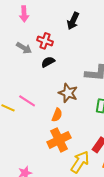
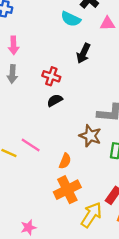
pink arrow: (24, 14) -> (14, 45), moved
gray arrow: (24, 48) -> (12, 74), moved, turned 63
brown star: (68, 93) -> (90, 136), moved

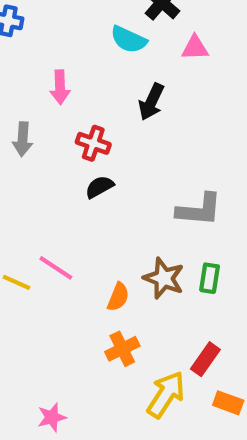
pink arrow: (14, 45) -> (60, 87), moved
brown star: (90, 136) -> (164, 278), moved
orange cross: (67, 190) -> (122, 349), size x0.7

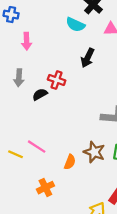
pink arrow: (60, 87) -> (27, 41), moved
black semicircle: (99, 187) -> (40, 94), moved
orange cross: (122, 349) -> (45, 188), moved

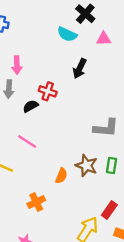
pink arrow: (27, 41) -> (17, 65), moved
pink line: (37, 147) -> (27, 142), moved

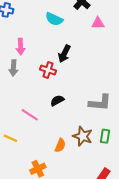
cyan semicircle: (67, 34) -> (54, 19), moved
black arrow: (80, 68) -> (64, 54), moved
black semicircle: (31, 106) -> (57, 101), moved

